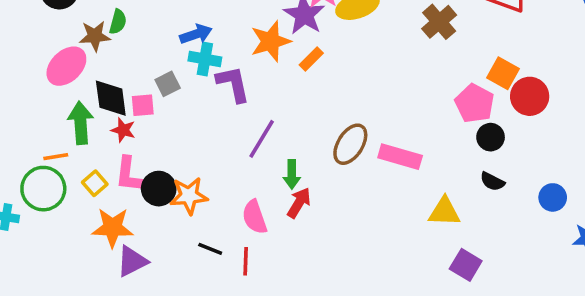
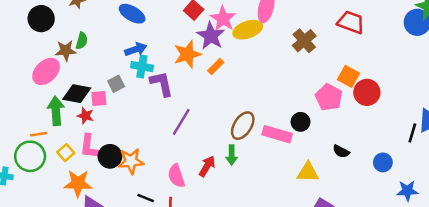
black diamond: (111, 98) -> (77, 94), turned -72
black circle: (491, 137) -> (301, 122), moved
green arrow: (292, 174) -> (232, 155), moved

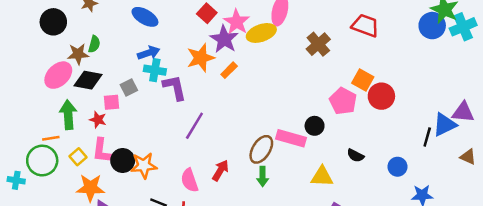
black diamond: (77, 94) -> (88, 80), moved
brown ellipse: (243, 126) -> (261, 149), moved
green arrow: (232, 155) -> (263, 177), moved

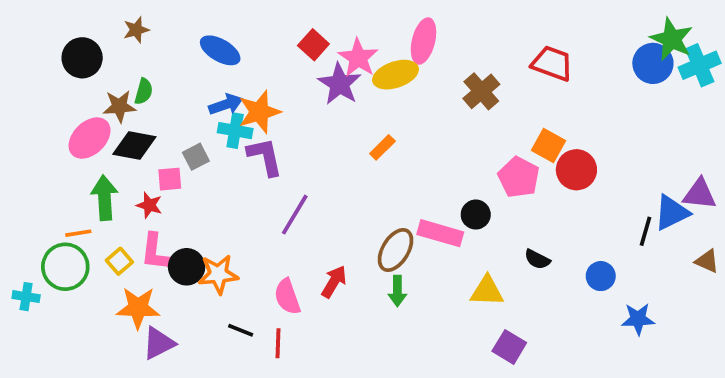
orange star: (201, 58) -> (259, 112), moved
orange rectangle: (229, 70) -> (382, 147), moved

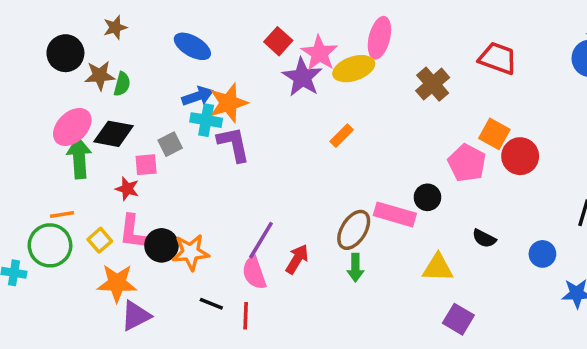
brown star: (119, 106) -> (100, 75), moved
green arrow: (104, 198) -> (79, 158), moved
purple line: (295, 215) -> (261, 240), moved

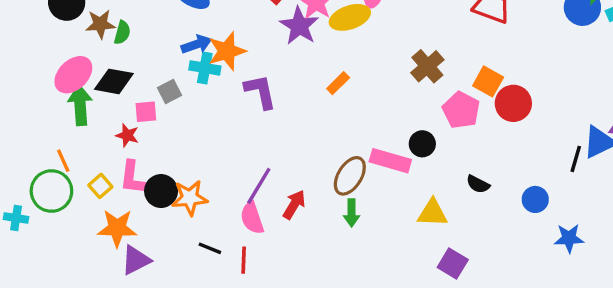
brown cross: (433, 84) -> (427, 66), moved
purple L-shape: (234, 144) -> (260, 92), moved
orange line: (62, 214) -> (63, 161), turned 75

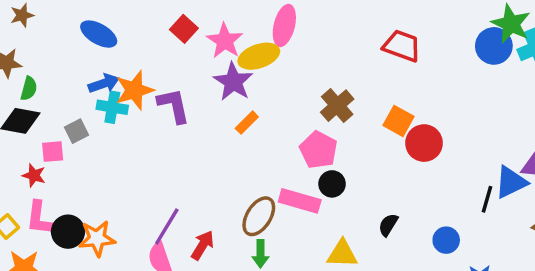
purple star: (299, 26) -> (233, 82), moved
green semicircle: (122, 33) -> (29, 89), moved
purple L-shape: (260, 92) -> (174, 106), moved
pink pentagon: (461, 110) -> (318, 150), moved
black semicircle: (478, 184) -> (388, 225), turned 95

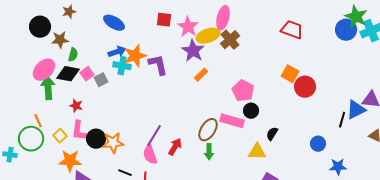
red square: (184, 29) -> (164, 20), turned -35
brown cross: (337, 106) -> (230, 40), moved
pink square: (53, 152) -> (87, 74), moved, turned -32
black semicircle: (388, 225) -> (272, 134), moved

